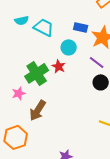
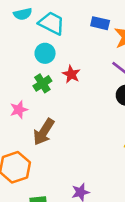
cyan circle: (69, 47) -> (45, 53), moved
green cross: (37, 73) -> (42, 83), size x0.6

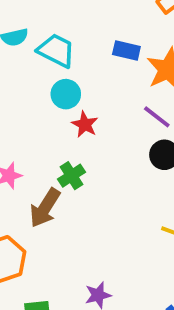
cyan circle: (45, 53) -> (66, 94), moved
green cross: (42, 83) -> (71, 176), moved

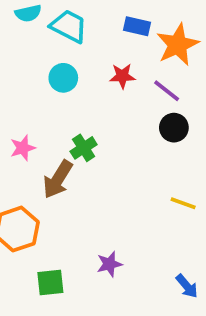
cyan circle: (66, 94) -> (63, 78), moved
red star: (85, 124) -> (122, 76), moved, turned -30

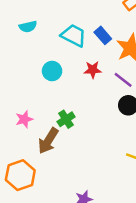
cyan trapezoid: (69, 26) -> (74, 35), moved
blue rectangle: (137, 26) -> (103, 35), turned 36

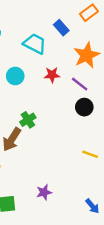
blue rectangle: (103, 35) -> (61, 28), moved

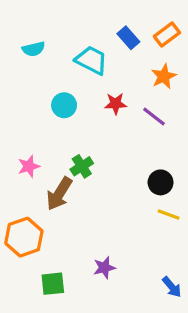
orange rectangle: (89, 13) -> (167, 35), moved
orange star: (87, 55) -> (164, 76), size x0.7
black circle: (84, 107) -> (161, 182), moved

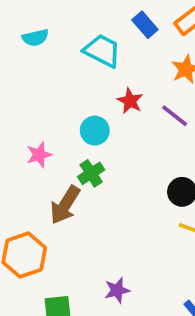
red star: (116, 104) -> (130, 101), turned 30
cyan circle: (64, 105) -> (95, 131), moved
pink star: (29, 166) -> (39, 155), moved

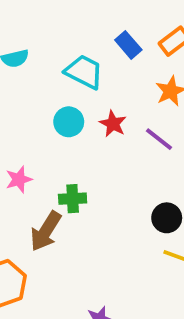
cyan circle: (95, 131) -> (69, 122), moved
green cross: (91, 173) -> (73, 199), turned 30

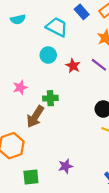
red star: (113, 124) -> (73, 66), moved

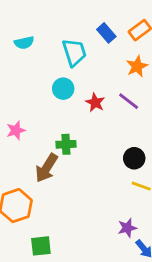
cyan trapezoid: (57, 27) -> (74, 52), turned 45
pink star: (20, 87) -> (16, 130), moved
purple star: (65, 166) -> (127, 228), moved

